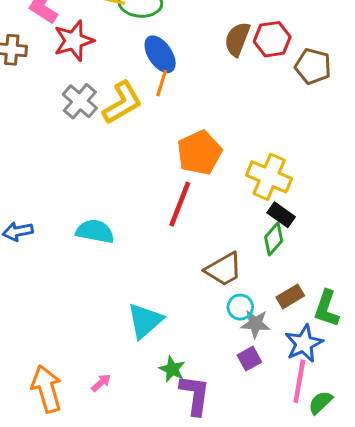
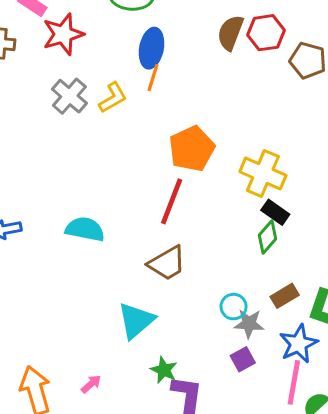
blue ellipse: (160, 54) -> (151, 48), turned 45
yellow L-shape: (122, 103) -> (113, 98), size x0.7
brown trapezoid: (224, 269) -> (167, 263), moved

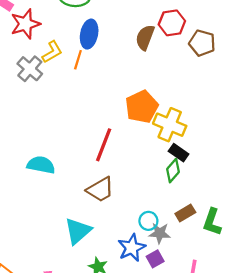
brown semicircle: (230, 33) -> (145, 37), moved
orange line: (153, 78) -> (78, 60), moved
yellow L-shape: (113, 98) -> (52, 52), moved
orange pentagon: (192, 149) -> (142, 107), moved
blue star: (299, 344) -> (132, 248), moved

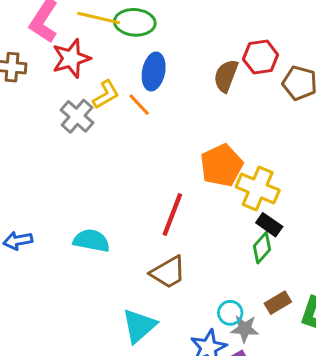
orange line: (78, 60) -> (139, 105), turned -60

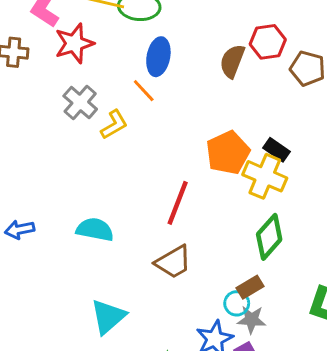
yellow L-shape: (106, 95) -> (114, 125), moved
black rectangle: (269, 225) -> (277, 150), moved
green diamond: (262, 248) -> (269, 237), size x1.4
brown rectangle: (278, 303) -> (250, 287), moved
cyan triangle: (139, 326) -> (108, 317), moved

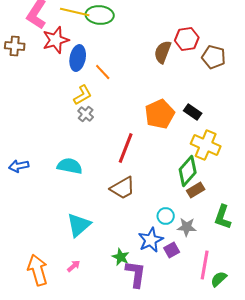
blue ellipse: (158, 57) -> (78, 58), moved
gray cross: (80, 102) -> (86, 114), moved, size x0.7
yellow cross: (265, 176) -> (206, 145), moved
brown rectangle: (250, 287) -> (196, 190), moved
gray star: (251, 320) -> (187, 227), moved

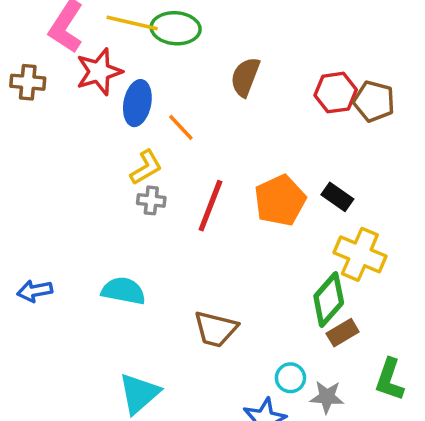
red hexagon: (187, 39) -> (336, 93), moved
brown semicircle: (163, 52) -> (245, 77), moved
gray cross: (86, 114) -> (151, 200), turned -35
red line: (126, 148) -> (210, 206), moved
brown trapezoid: (123, 188) -> (216, 329), turned 44

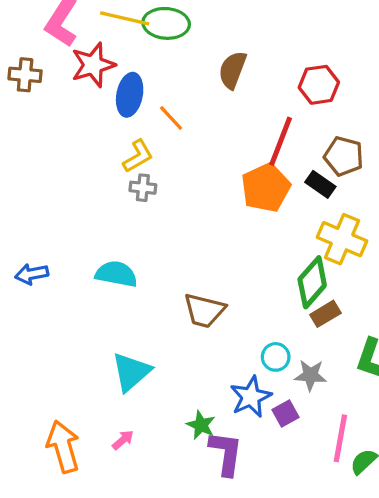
brown pentagon: (374, 101) -> (344, 156), moved
red line: (210, 206) -> (281, 141), moved

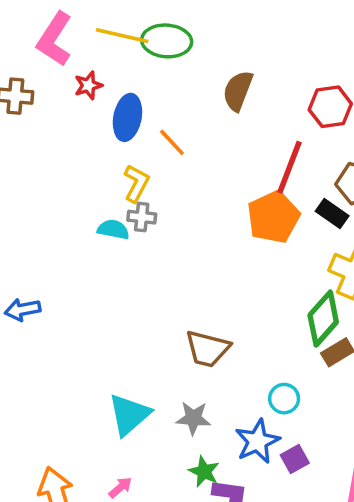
red star: (93, 65) -> (88, 85), size x0.6
yellow L-shape: (138, 156) -> (136, 183), turned -32
cyan semicircle: (116, 274) -> (113, 230), moved, size x0.7
gray star: (311, 375) -> (193, 418), moved

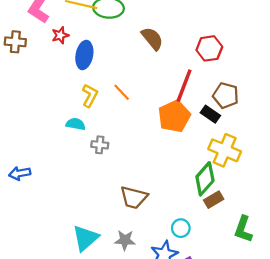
brown semicircle: (238, 91) -> (152, 39), turned 120
orange line: (172, 142) -> (122, 92), moved
gray cross: (142, 217) -> (100, 145), moved

